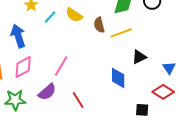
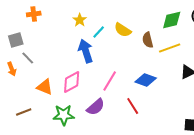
blue arrow: (18, 36) -> (86, 51), moved
blue diamond: (118, 78) -> (146, 80), moved, turned -70
red line: (78, 100) -> (133, 106), moved

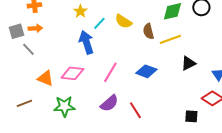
orange arrow: (12, 69) -> (35, 28), moved, turned -72
pink diamond: (72, 82) -> (72, 73), turned 35
red line: (133, 106) -> (135, 110), moved
purple semicircle: (96, 107) -> (109, 103), moved

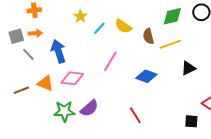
blue arrow: (86, 42) -> (58, 51), moved
pink line: (110, 72) -> (110, 61), moved
brown line: (24, 103) -> (21, 90), moved
purple semicircle: (109, 103) -> (89, 108), moved

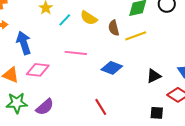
pink line: (110, 61) -> (76, 53), turned 65
black triangle: (188, 68) -> (154, 76), moved
purple semicircle: (89, 108) -> (45, 107), moved
green star: (64, 111) -> (17, 103), moved

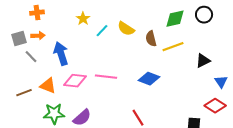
pink line: (76, 53) -> (106, 77), moved
black triangle: (154, 76) -> (203, 61), moved

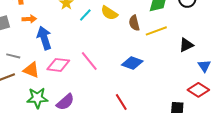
orange arrow: (38, 36) -> (29, 19), moved
gray line: (31, 57) -> (13, 56), moved, turned -32
pink line: (106, 77) -> (89, 61), turned 45

